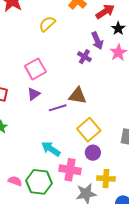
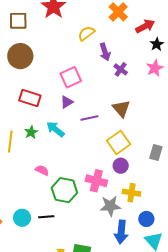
purple arrow: (97, 41) -> (105, 52), moved
brown triangle: (78, 96) -> (121, 109), moved, turned 36
cyan arrow: (51, 149) -> (55, 129), moved
pink semicircle: (15, 181) -> (42, 170), moved

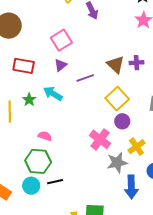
purple cross: (121, 69) -> (137, 63), moved, turned -32
pink cross: (96, 181) -> (100, 139), turned 30
green hexagon: (64, 190) -> (38, 161), moved
yellow cross: (131, 193) -> (136, 147), turned -36

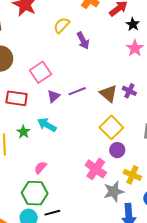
pink square: (61, 40) -> (40, 72), moved
purple cross: (137, 63) -> (129, 91), turned 32
purple line: (85, 78) -> (77, 91), moved
pink semicircle: (45, 136) -> (40, 168), turned -64
yellow cross: (136, 147) -> (132, 175), turned -30

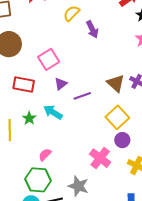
purple line: (77, 91) -> (82, 96), moved
gray star: (114, 192) -> (78, 186), moved, turned 30

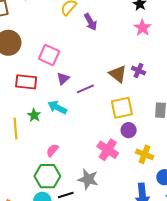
pink square: (49, 59) -> (49, 55), turned -30
yellow square: (117, 117) -> (122, 108), turned 35

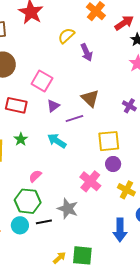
brown triangle: (118, 74) -> (90, 98), moved
cyan arrow: (57, 107) -> (57, 141), moved

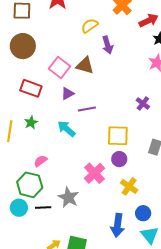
brown triangle: (90, 98) -> (85, 65), moved, turned -36

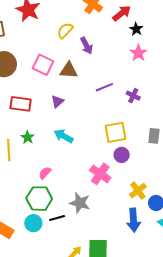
pink square: (60, 67) -> (43, 65), moved
purple line: (87, 109) -> (104, 87), moved
yellow cross: (129, 186) -> (138, 191), moved, turned 30

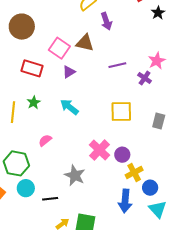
pink star: (138, 53) -> (157, 61), moved
pink square: (43, 65) -> (59, 48), moved
purple circle: (122, 155) -> (122, 155), moved
green hexagon: (39, 199) -> (16, 163), moved
black line: (57, 218) -> (50, 199), moved

